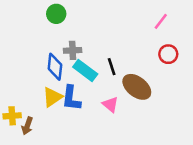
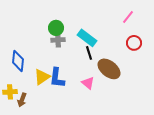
green circle: (56, 14) -> (56, 28), moved
blue diamond: (55, 67) -> (18, 61), moved
cyan rectangle: (85, 70) -> (87, 38), moved

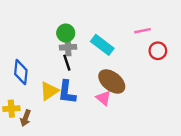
pink line: (128, 17) -> (142, 31), moved, turned 40
black line: (89, 53) -> (67, 63), moved
brown ellipse: (109, 69) -> (112, 81), moved

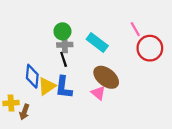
pink line: (142, 31) -> (135, 29), turned 72
red circle: (158, 51) -> (150, 48), size x1.5
blue diamond: (21, 72) -> (32, 76), moved

